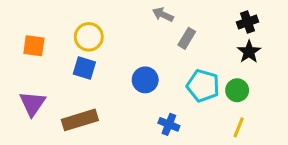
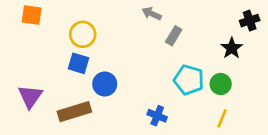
black cross: (248, 22) -> (250, 21), moved
orange square: (34, 46) -> (32, 15), moved
blue circle: (145, 80) -> (105, 84), moved

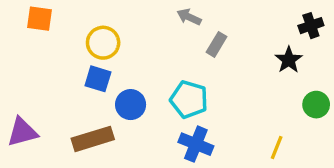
cyan pentagon: (189, 80) -> (189, 99), moved
green circle: (221, 84) -> (316, 105), moved
purple triangle: (30, 96) -> (22, 132), moved, turned 40
blue cross: (157, 116) -> (196, 144), size x1.4

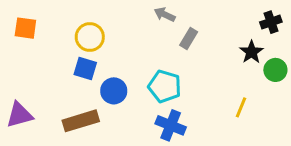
orange square: (39, 19) -> (25, 28), moved
green circle: (316, 105) -> (275, 70), moved
yellow line: (277, 148) -> (241, 107), moved

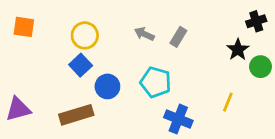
gray arrow: (165, 15) -> (144, 34), moved
blue square: (85, 68) -> (81, 65), turned 30
blue cross: (171, 125) -> (178, 119), moved

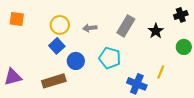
gray arrow: (144, 34) -> (90, 28), moved, turned -32
gray rectangle: (178, 37) -> (126, 26), size x1.5
black star: (238, 50) -> (156, 31), moved
blue cross: (178, 119) -> (137, 84), moved

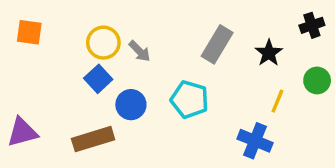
gray arrow: (90, 28) -> (140, 51), moved, turned -128
yellow line: (161, 72) -> (277, 101), moved
blue cross: (137, 84) -> (255, 141), moved

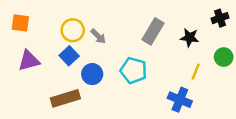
black star: (269, 53) -> (190, 38), turned -30
purple triangle: (22, 132) -> (29, 61), moved

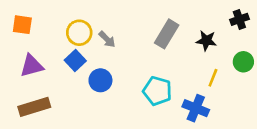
cyan pentagon: (134, 70) -> (157, 91), moved
brown rectangle: (65, 98) -> (34, 107), moved

